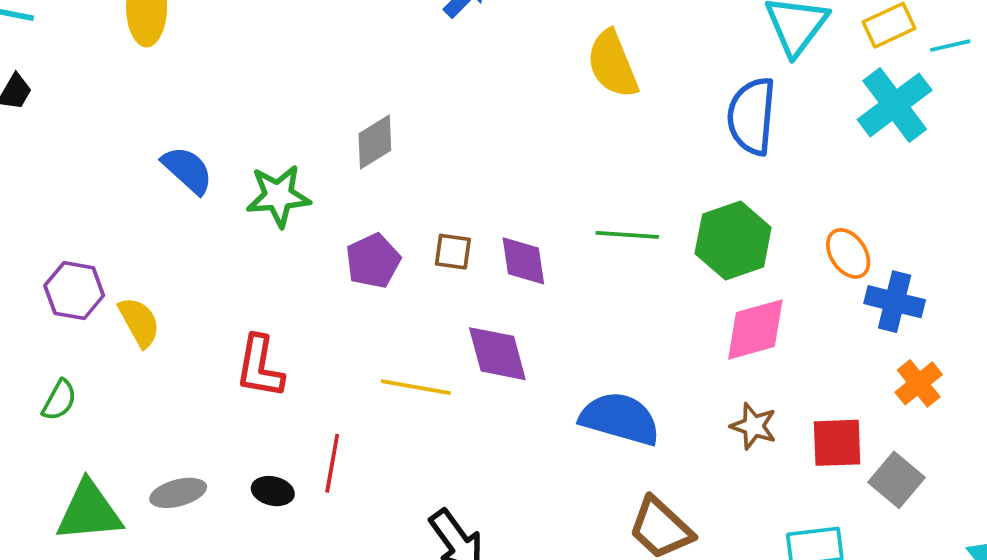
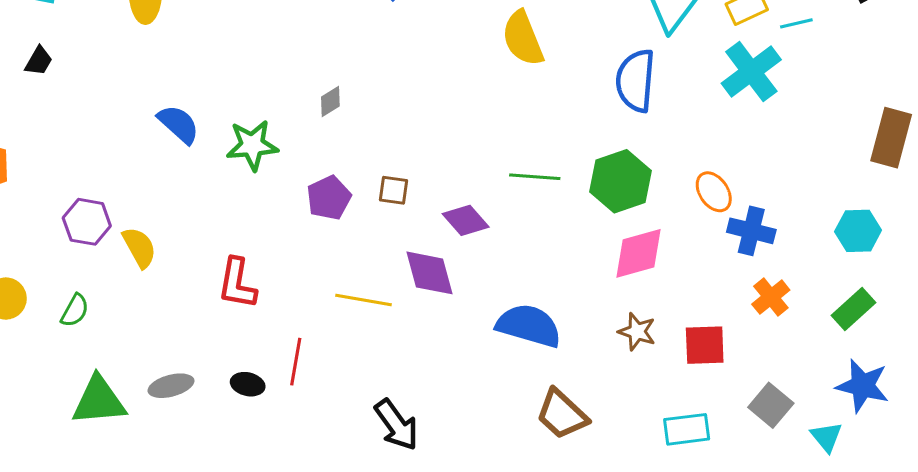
gray diamond: (375, 142) -> (330, 102), size x0.7
purple diamond: (523, 261) -> (466, 220), moved, turned -33
gray square: (896, 480) -> (771, 405), moved

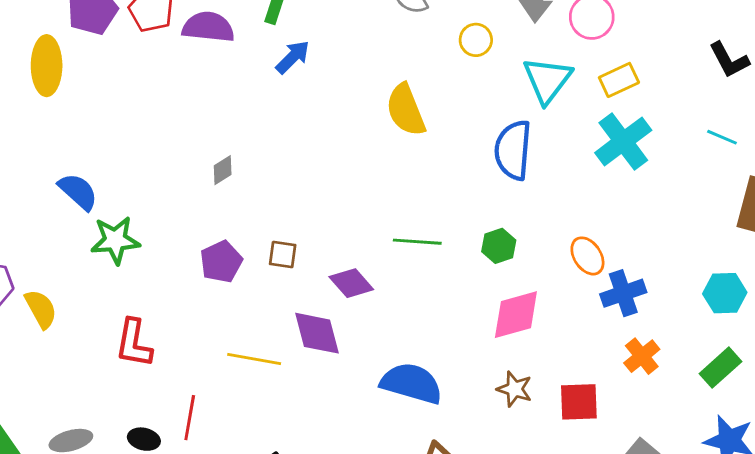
cyan line: (796, 23) -> (722, 137), moved, turned 36
green star: (252, 145) -> (115, 240), moved
green hexagon: (620, 181) -> (499, 246), size x0.6
blue cross: (751, 231) -> (623, 293), turned -33

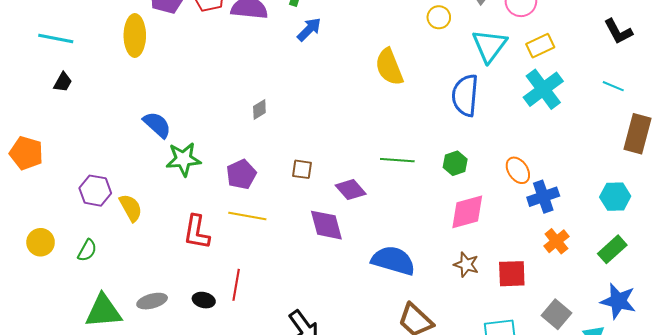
purple pentagon: (221, 262) -> (241, 174), moved
yellow line: (254, 359) -> (247, 216), moved

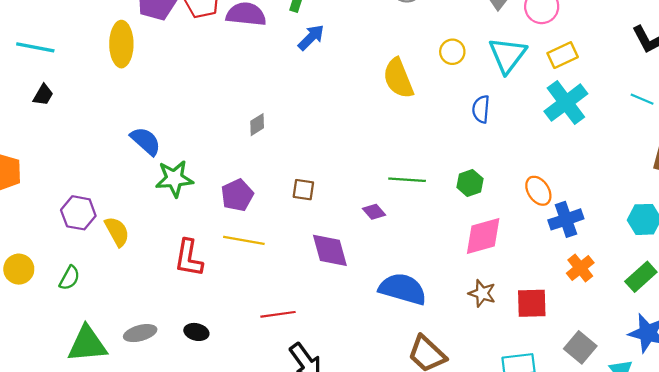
yellow circle: (439, 17) -> (452, 52), moved
blue semicircle: (465, 95) -> (481, 109), size x0.6
purple diamond: (351, 190) -> (374, 212), moved, size x0.7
red line: (236, 285) -> (278, 314), moved, turned 72

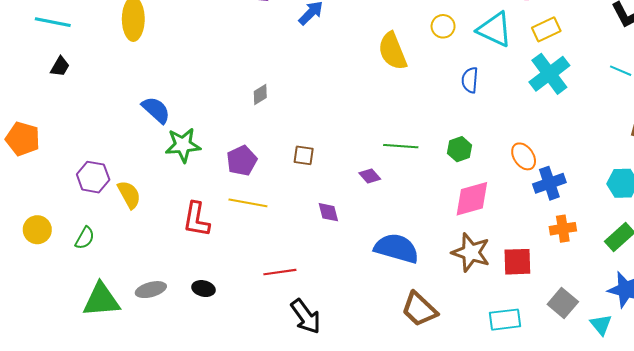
cyan triangle: (507, 55) -> (495, 29), turned -42
purple diamond: (330, 250) -> (328, 212), size x0.6
orange cross: (580, 268) -> (563, 229), turned 30
brown star: (482, 293) -> (471, 252), size x1.5

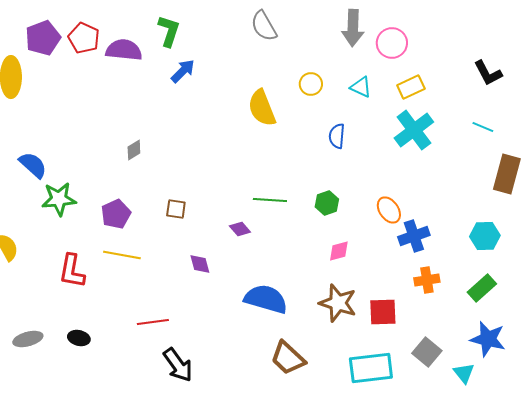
cyan triangle: (495, 29) -> (361, 87), size x0.6
pink diamond: (472, 199) -> (339, 251), size x0.6
cyan rectangle: (505, 320) -> (371, 368), size x1.4

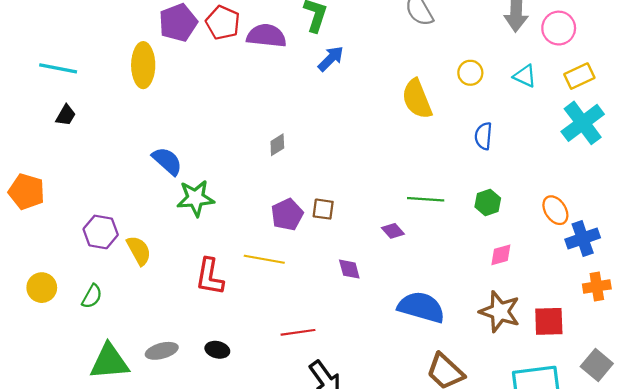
blue semicircle: (337, 136) -> (483, 136), moved
purple pentagon: (116, 214) -> (287, 215), moved

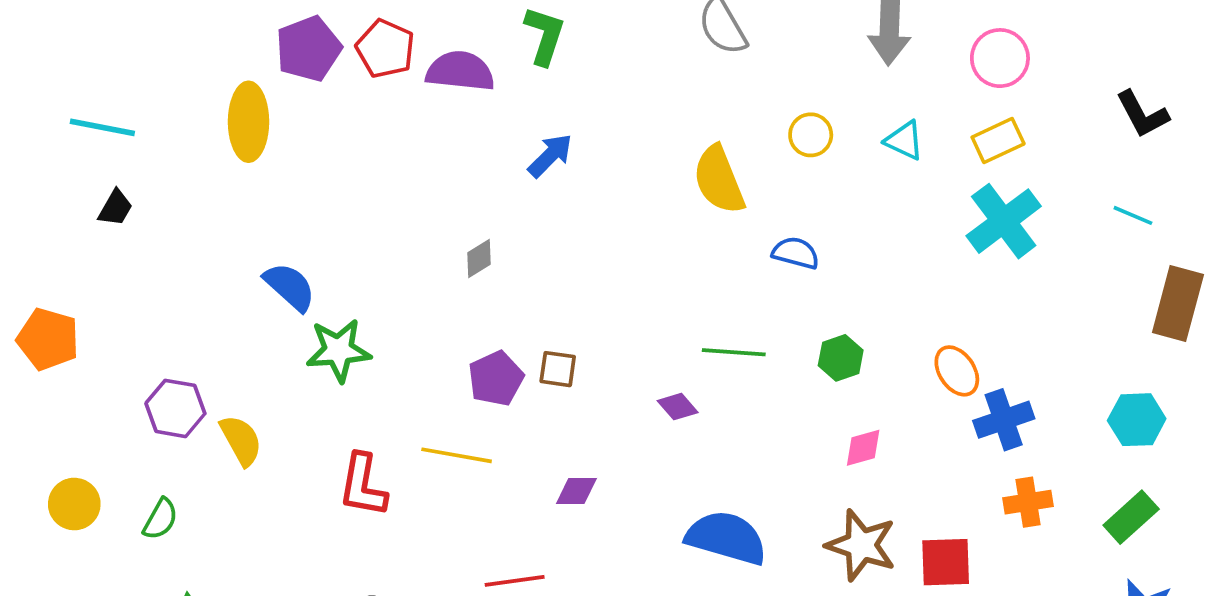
pink circle: (559, 28) -> (1000, 58), moved
blue arrow: (331, 59) -> (550, 155), moved
blue semicircle: (483, 136) -> (796, 253), moved, turned 100
purple diamond: (349, 269) -> (576, 491), moved, turned -75

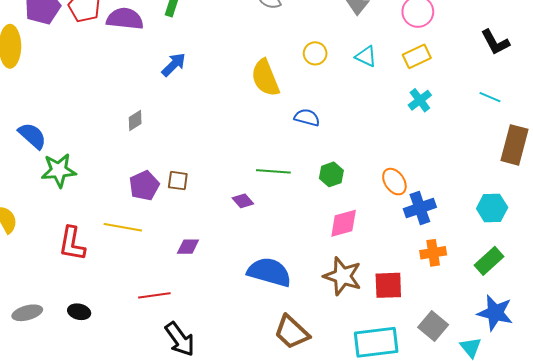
cyan cross: (1004, 221) -> (420, 100), size x0.6
pink diamond: (863, 448) -> (344, 223), size x1.4

